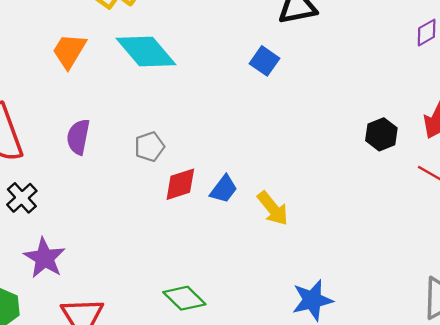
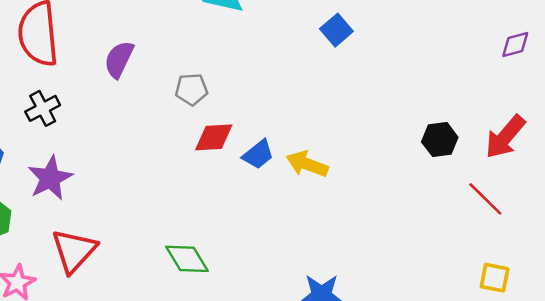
yellow arrow: (273, 208) -> (307, 164), moved, turned 135

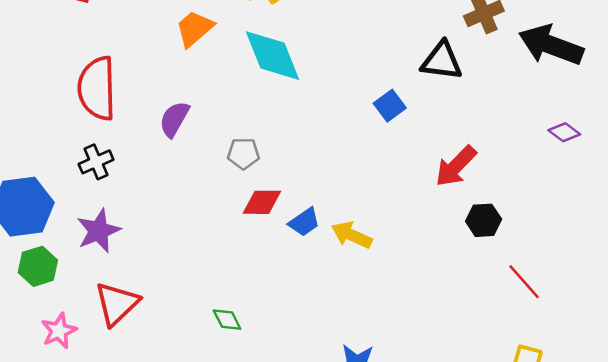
purple diamond: (515, 44) -> (564, 132), turned 48
red arrow: (505, 137) -> (456, 166), moved
green diamond: (187, 259) -> (227, 320), size x0.7

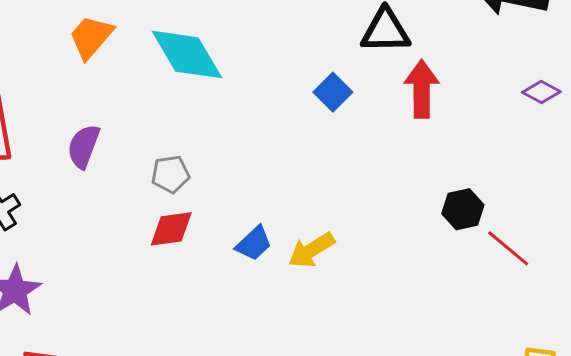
red arrow: (456, 166) -> (422, 89), moved, turned 144
red diamond: (262, 202) -> (171, 229), moved
yellow arrow: (352, 235) -> (311, 250), turned -48
red line: (524, 282) -> (508, 248), moved

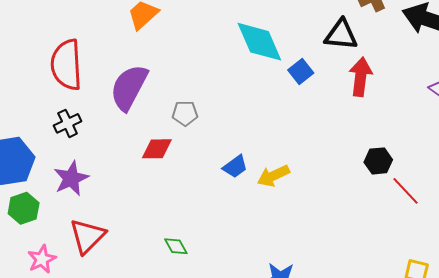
cyan diamond: (187, 55) -> (259, 42), moved
purple semicircle: (84, 146) -> (129, 87), size x1.6
red diamond: (171, 229) -> (157, 149), moved

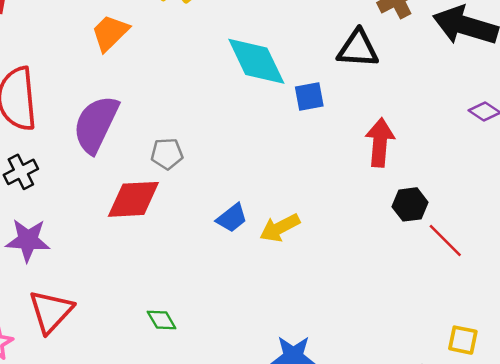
blue square: (301, 72) -> (309, 97), turned 30
red arrow: (361, 77) -> (380, 142), moved
red diamond: (157, 149) -> (133, 199), size x1.4
purple star: (71, 178) -> (28, 240), turned 30

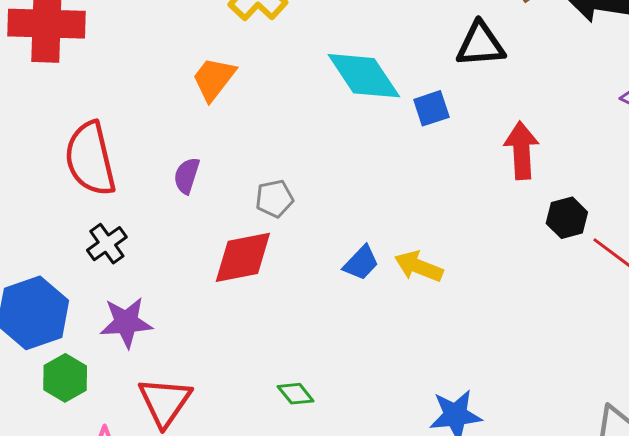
orange trapezoid: (110, 33) -> (214, 79), moved
purple semicircle: (96, 124) -> (187, 176), size x0.5
yellow arrow: (280, 228) -> (419, 266), turned 57

